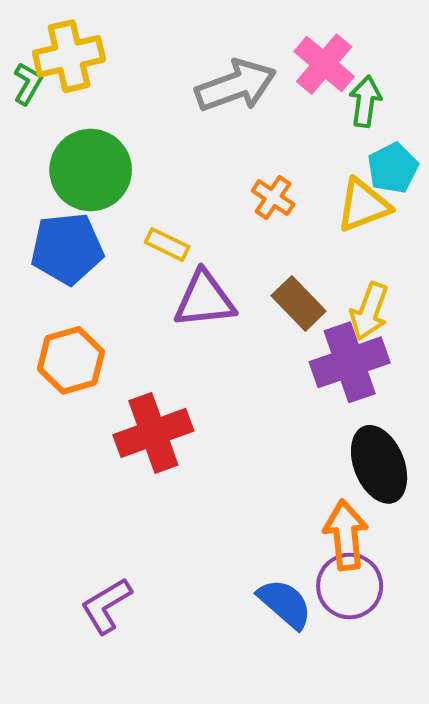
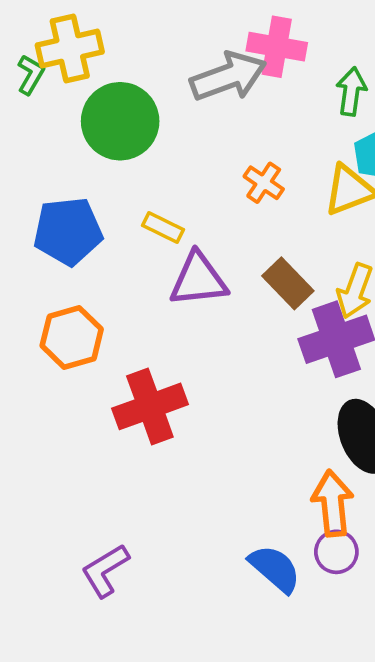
pink cross: (324, 64) -> (277, 47), moved, turned -30
green circle: (91, 170) -> (120, 121), moved
purple circle: (350, 586) -> (336, 552), size x0.7

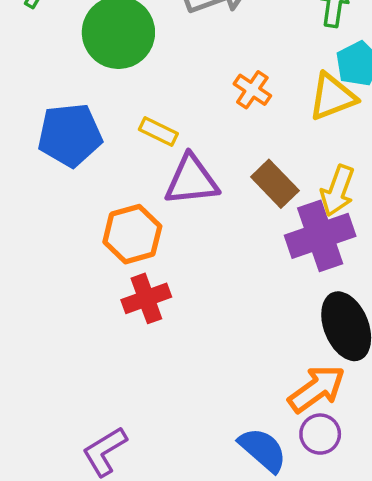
orange hexagon: (72, 337) -> (132, 234), moved
red cross: (150, 406) -> (146, 298), size x0.7
orange arrow: (333, 503) -> (317, 389), turned 60

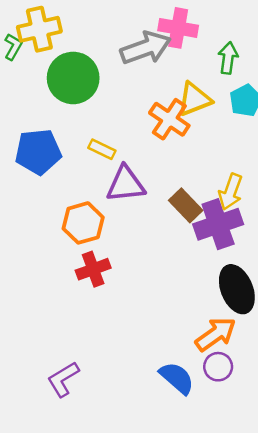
orange cross: (252, 90) -> (169, 119), size x1.5
yellow triangle: (332, 97) -> (194, 99), moved
brown rectangle: (275, 184) -> (186, 205), moved

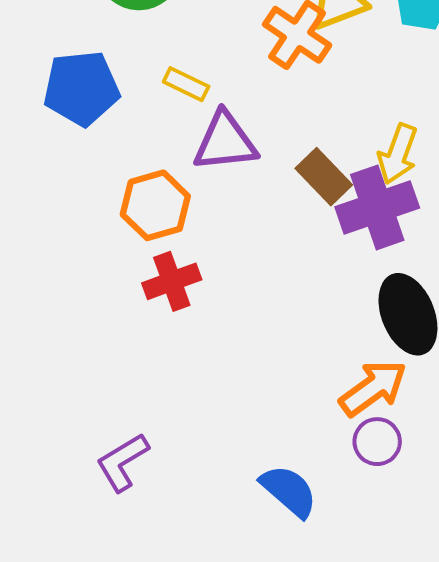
blue semicircle: (177, 378) -> (289, 491), moved

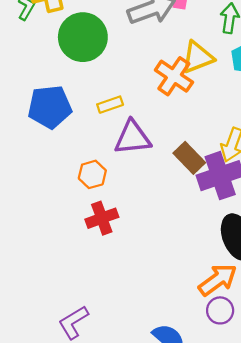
yellow rectangle: (186, 84) -> (110, 105), turned -45
orange hexagon: (155, 205) -> (92, 174), size x0.7

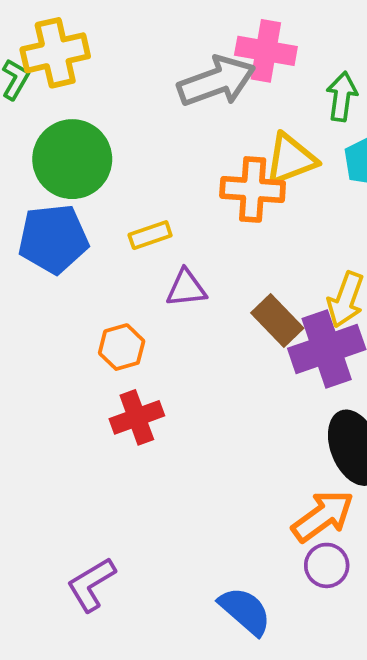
green circle: (83, 37) -> (72, 159), moved
orange cross: (174, 76) -> (253, 189), turned -30
purple triangle: (133, 138) -> (186, 288), size x0.7

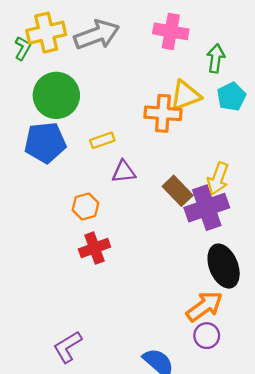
gray arrow: (217, 81) -> (97, 35), moved

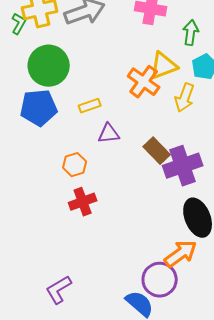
orange cross: (163, 113) -> (144, 82), turned 32
yellow arrow: (218, 178) -> (185, 98), moved
purple circle: (207, 336) -> (160, 280), moved, size x1.5

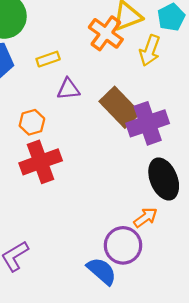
brown rectangle: (157, 151) -> (120, 107), size x1.4
red cross: (83, 202) -> (41, 162), size x1.4
orange arrow: (181, 254) -> (145, 218), size x0.7

